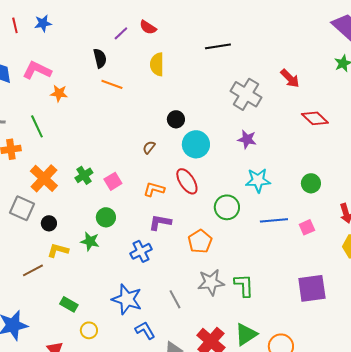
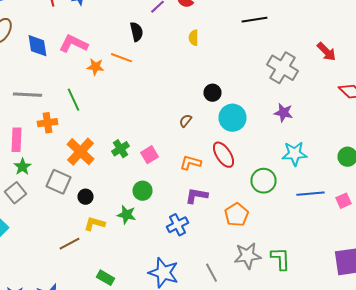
yellow semicircle: (157, 64) -> (194, 38), size x0.7
orange line: (112, 84) -> (122, 58), moved

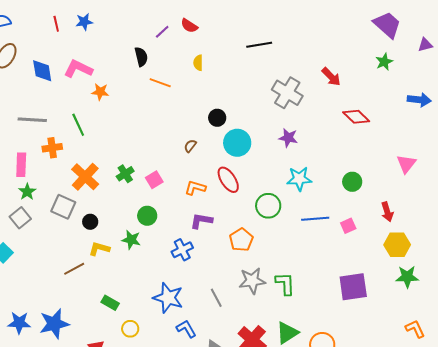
orange line: (122, 58) -> (160, 83), moved

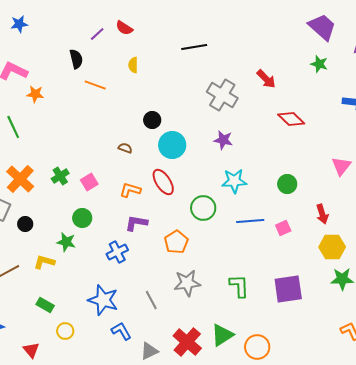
green star: (384, 62) -> (319, 64), turned -30
brown semicircle: (190, 146) -> (125, 148), turned 72
yellow L-shape: (99, 249) -> (44, 262), moved
green L-shape: (285, 284) -> (239, 286), moved

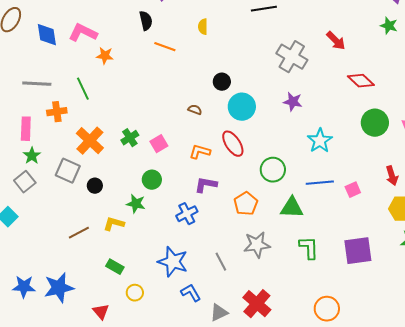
cyan star: (234, 181) -> (320, 141), moved, turned -30
green circle: (287, 184) -> (375, 123), moved, size x1.4
green triangle: (222, 335) -> (292, 208), moved, turned 35

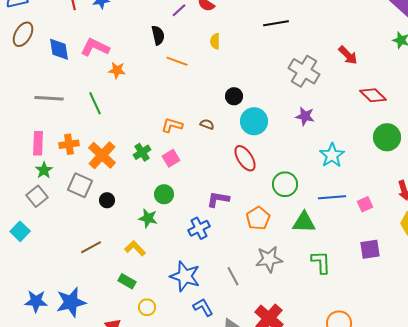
orange cross: (57, 112) -> (69, 144), moved
orange L-shape: (200, 152) -> (172, 125), moved
yellow L-shape: (114, 224) -> (135, 248), moved, turned 30
purple square: (358, 251) -> (370, 249), moved, size x0.7

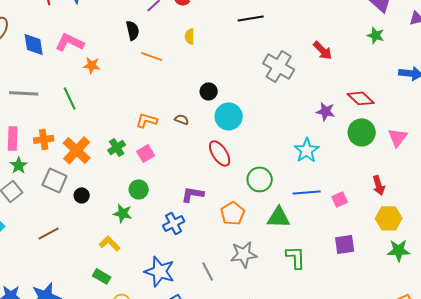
red diamond: (373, 95) -> (361, 98), moved
purple star: (305, 116) -> (326, 111), moved
brown line: (91, 247) -> (49, 233), moved

